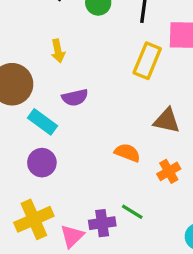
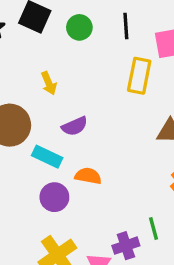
orange semicircle: (127, 153) -> (88, 176), moved
green line: (132, 212) -> (154, 228), turned 55

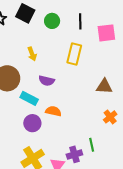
yellow rectangle: (139, 76) -> (74, 54), moved
purple semicircle: (75, 126) -> (47, 81), turned 35

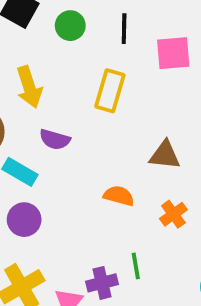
yellow arrow: (32, 54) -> (29, 87), size x1.5
orange semicircle: (53, 111) -> (119, 196), moved

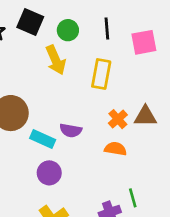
yellow arrow: (29, 87) -> (56, 60), moved
purple semicircle: (55, 139) -> (71, 130), moved
orange cross: (173, 214) -> (118, 119), moved

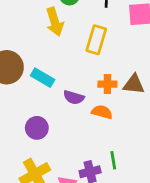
orange cross: (118, 119) -> (107, 84), turned 36
purple semicircle: (71, 130) -> (74, 97), moved
cyan rectangle: (43, 139) -> (43, 78), moved

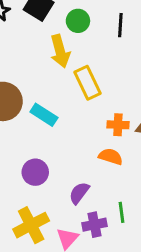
yellow rectangle: (96, 40) -> (87, 83), moved, turned -44
purple semicircle: (74, 97) -> (79, 193), moved, turned 108

